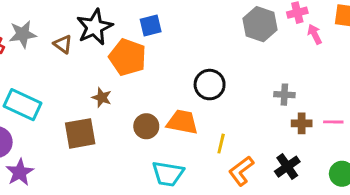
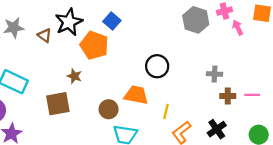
blue square: (151, 26) -> (112, 21), turned -35
brown circle: (146, 126) -> (109, 109), moved

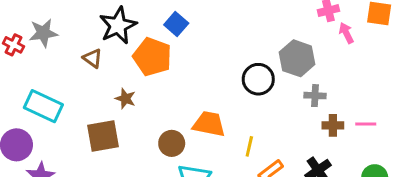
gray hexagon: (196, 20) -> (297, 58), moved
brown triangle: (45, 35) -> (93, 58), moved
black circle: (157, 66) -> (258, 79), moved

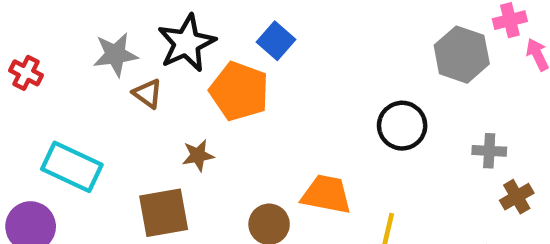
gray star: (43, 33) -> (115, 55), moved
gray hexagon: (297, 58) -> (462, 55), moved
brown star: (125, 99) -> (198, 155), turned -30
brown cross: (333, 125) -> (517, 197), turned -30

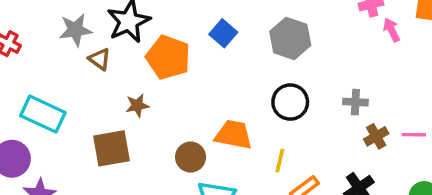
blue square: (276, 41) -> (223, 33), moved
gray hexagon: (462, 55) -> (290, 38), moved
black circle: (402, 126) -> (290, 102), moved

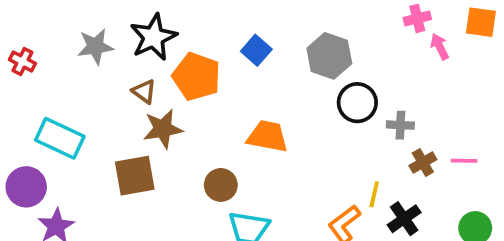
brown triangle: (99, 59) -> (144, 91), moved
black circle: (290, 102) -> (357, 103), moved
brown star: (137, 105) -> (163, 129), size x1.5
orange trapezoid: (233, 135) -> (268, 136), moved
yellow line: (280, 160) -> (374, 194), moved

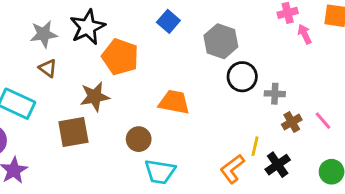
blue square: (256, 50) -> (168, 21), moved
brown triangle: (144, 91) -> (48, 68), moved
pink line: (464, 161) -> (323, 121), turned 48

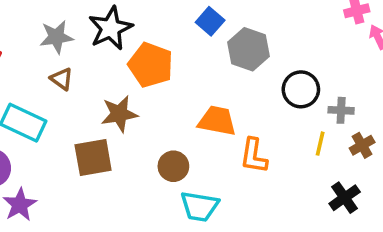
gray hexagon: (221, 41) -> (249, 49), moved
yellow line: (255, 146) -> (320, 144), moved
orange L-shape: (232, 169) -> (254, 156), moved, turned -44

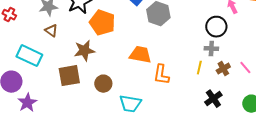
black circle: (301, 89) -> (216, 27), moved
brown circle: (173, 166) -> (103, 84), moved

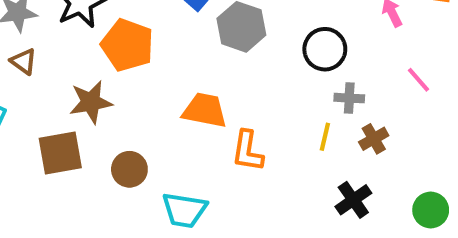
black circle: (216, 27) -> (325, 49), moved
pink line: (245, 68) -> (418, 80), moved

